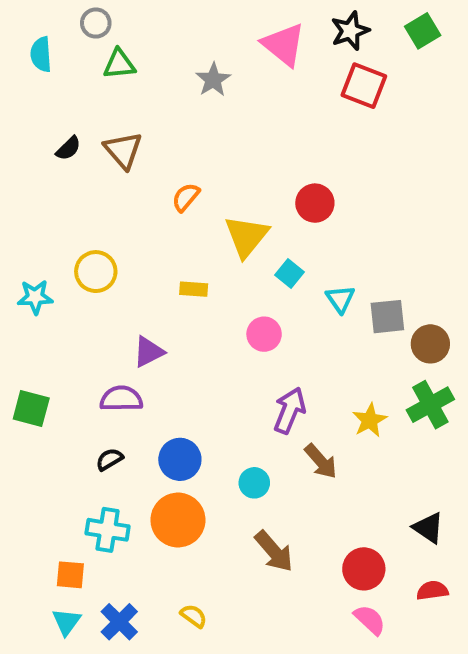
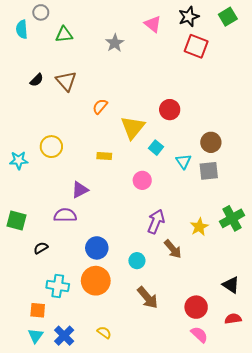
gray circle: (96, 23) -> (41, 12), moved
pink triangle: (284, 45) -> (153, 24), size x0.7
brown circle: (430, 344) -> (211, 142), moved
black semicircle: (109, 459) -> (41, 248), moved

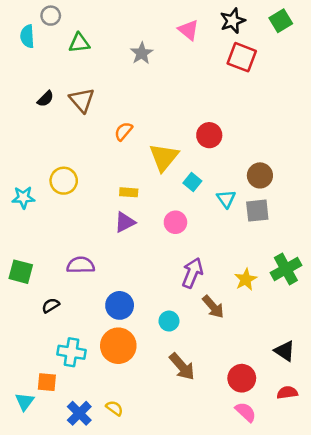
purple triangle: (80, 190) -> (125, 222), moved
yellow semicircle: (104, 332) -> (114, 408), moved
cyan triangle: (36, 336) -> (25, 402), moved

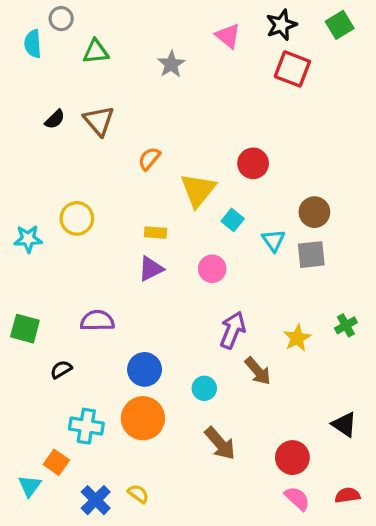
green cross: (286, 269) -> (346, 325), size x0.6
orange square: (47, 382) -> (56, 462), turned 30
red semicircle: (287, 393) -> (347, 495), moved

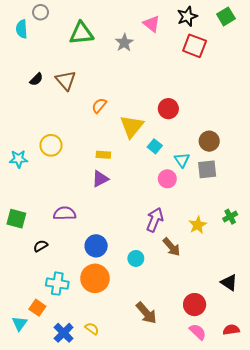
green triangle: (96, 52) -> (81, 33), moved, size x1.4
gray star: (171, 64) -> (124, 43), moved
pink circle: (212, 269) -> (167, 179), moved
brown arrow: (220, 443) -> (146, 313), moved

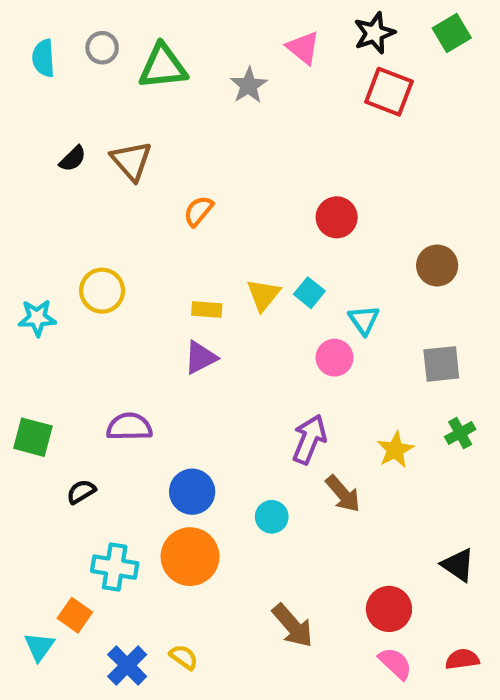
gray circle: (41, 12) -> (102, 48), moved
yellow triangle: (132, 126) -> (263, 295), moved, size x0.7
brown circle: (209, 141) -> (437, 266), moved
gray square: (207, 169) -> (441, 364), moved

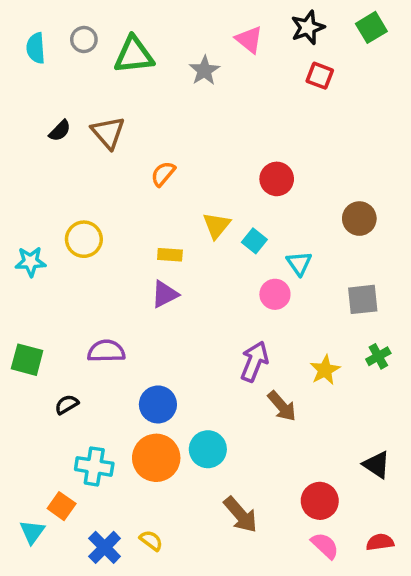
red square: (389, 92) -> (320, 76), size x0.7
yellow triangle: (263, 295) -> (216, 225), moved
cyan circle: (272, 517) -> (208, 449), moved, size x1.4

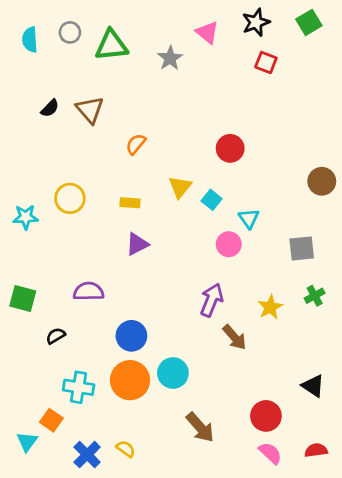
brown circle: (359, 219) -> (322, 181), moved
yellow rectangle: (170, 255) -> (130, 203), moved

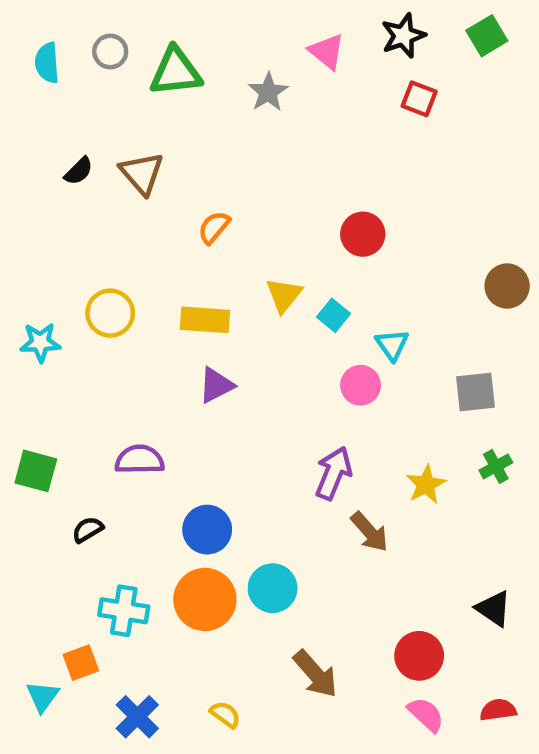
yellow rectangle: (130, 203) -> (205, 320), size x1.5
orange square: (51, 420) -> (81, 663), turned 35
yellow semicircle: (126, 449) -> (225, 714), moved

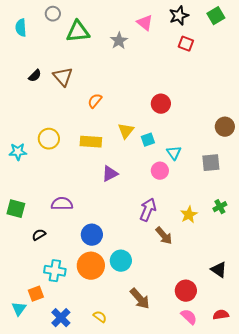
gray circle: (110, 51) -> (53, 14), moved
cyan square: (333, 315) -> (148, 140), turned 32
purple triangle: (216, 385) -> (110, 174), moved
gray square: (476, 392) -> (211, 163), moved

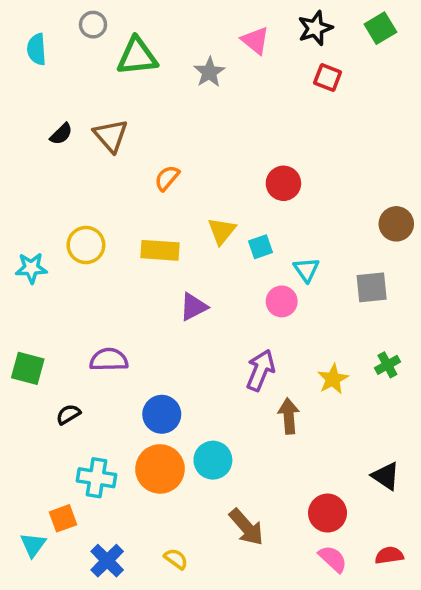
brown arrow: (164, 236) -> (289, 416), turned -144

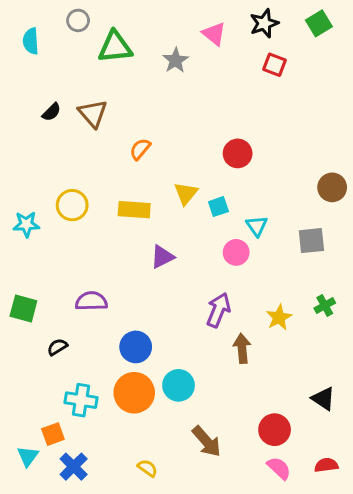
blue cross: (107, 561) -> (74, 467), moved

